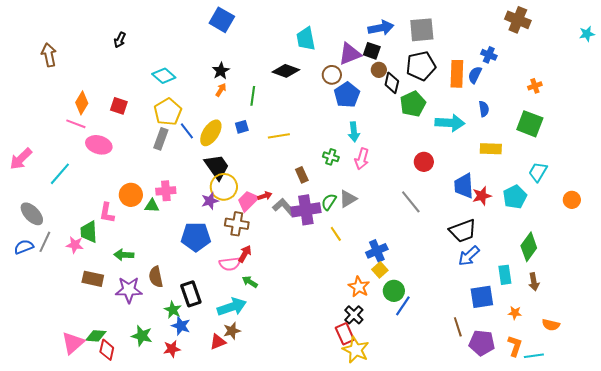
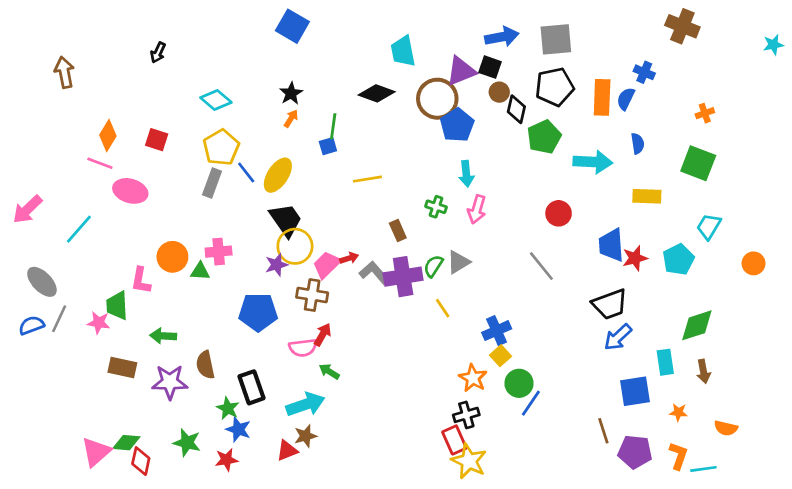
brown circle: (332, 75) -> (437, 99), size x1.6
blue square: (242, 127) -> (328, 146), moved
green diamond: (529, 247) -> (697, 325), turned 36
black cross: (354, 315) -> (466, 415), turned 30

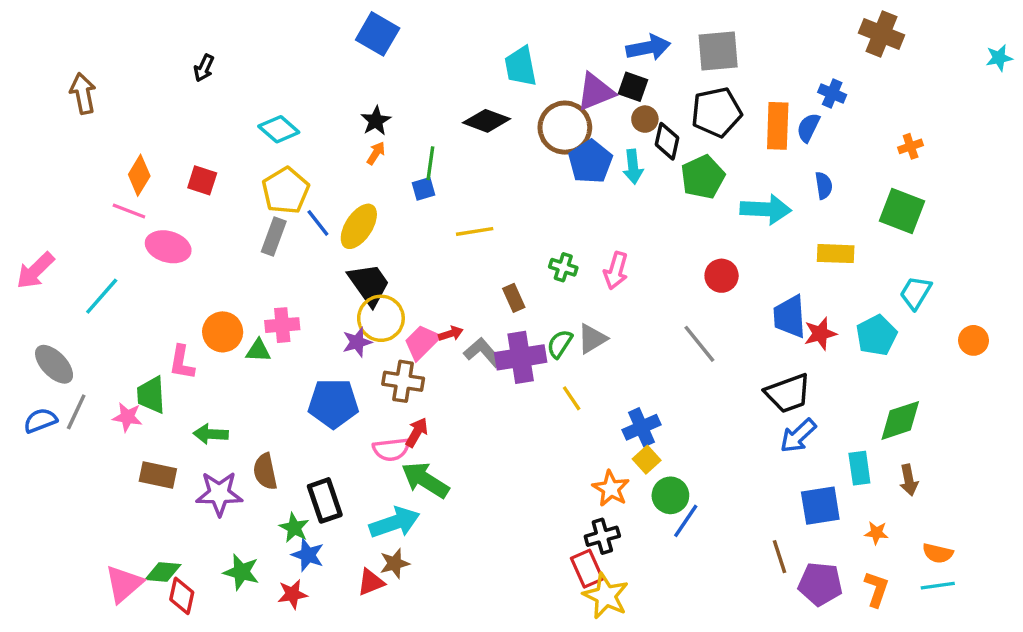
cyan arrow: (466, 174) -> (633, 167), moved
green arrow: (329, 371) -> (425, 480), size x1.8
cyan line: (703, 469) -> (938, 586), moved

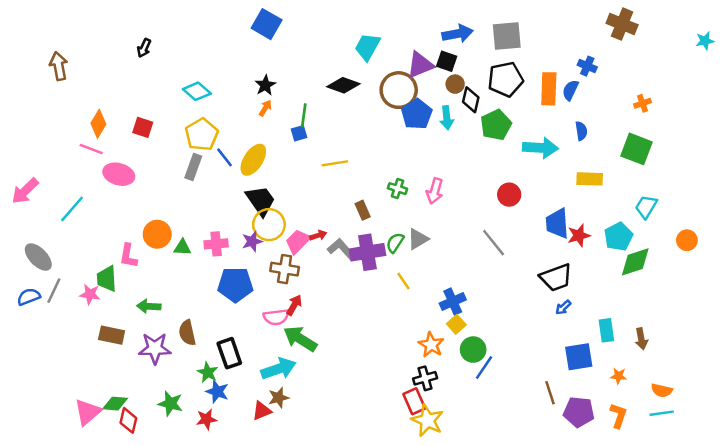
cyan trapezoid: (521, 66) -> (367, 47), turned 40
pink cross: (282, 325) -> (216, 244), moved
green diamond: (900, 420) -> (635, 262), moved
blue arrow: (798, 436) -> (563, 307), size x0.6

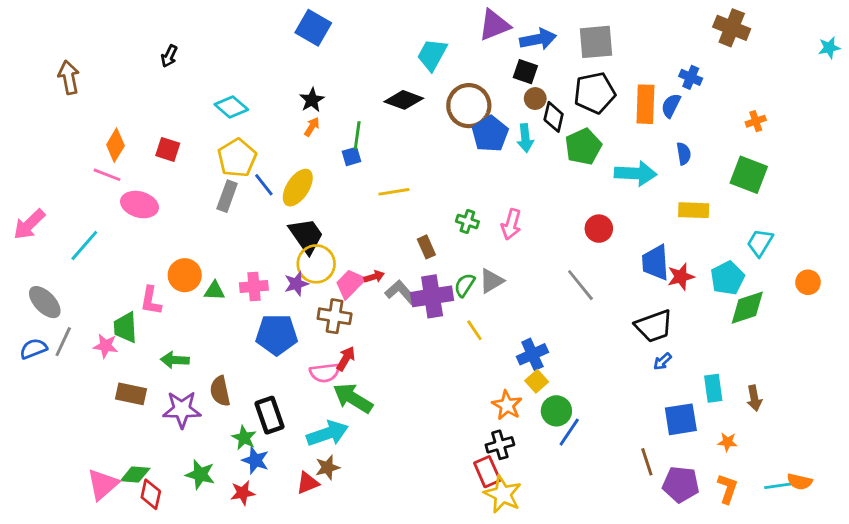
purple triangle: (420, 65) -> (494, 25), moved
orange semicircle: (662, 390) -> (800, 482), moved

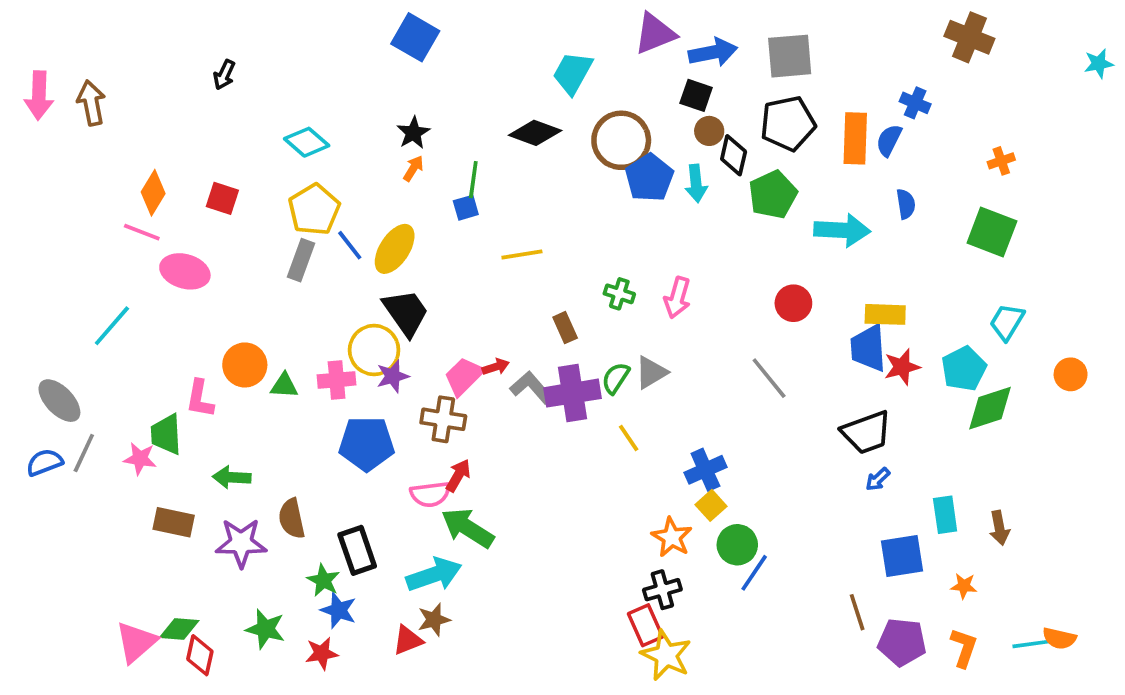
yellow rectangle: (694, 210) -> (885, 314), moved
pink arrow: (29, 224) -> (39, 95), moved, turned -44
yellow circle: (316, 264) -> (374, 350), moved

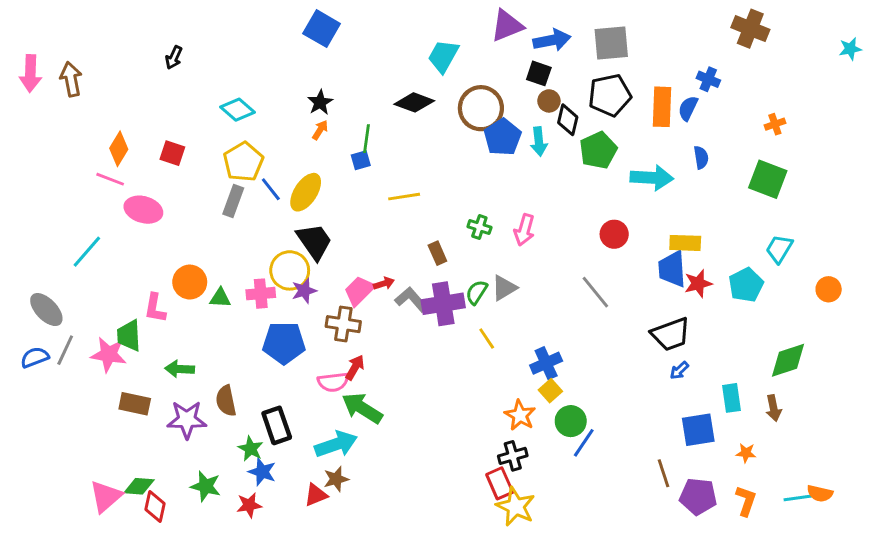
green diamond: (990, 408) -> (788, 360), moved
pink star: (140, 459) -> (109, 354), size x1.4

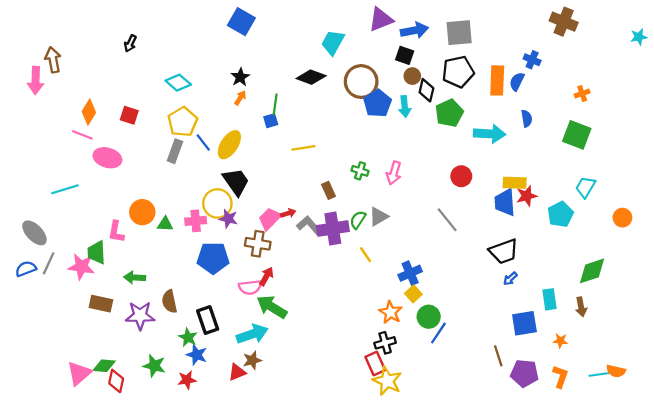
pink arrow: (30, 73) -> (36, 80), moved
cyan line: (87, 252) -> (65, 189), turned 32
red star: (698, 283) -> (527, 196), moved
purple star: (304, 291) -> (228, 219), turned 30

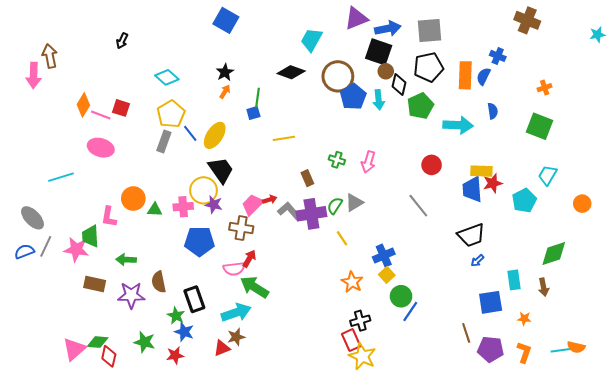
black square: (405, 55) -> (379, 52), size x1.5
pink line: (82, 135) -> (101, 115), moved
orange star: (391, 312) -> (352, 282), moved

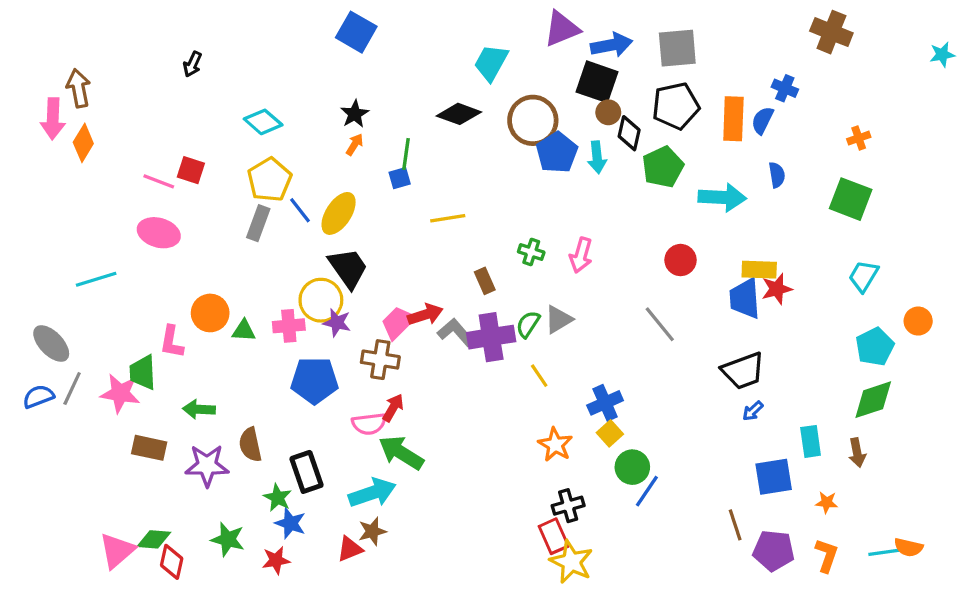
orange diamond: (83, 105) -> (83, 143), moved
red arrow: (270, 200) -> (425, 315), size x1.5
cyan pentagon: (524, 201) -> (875, 347), moved

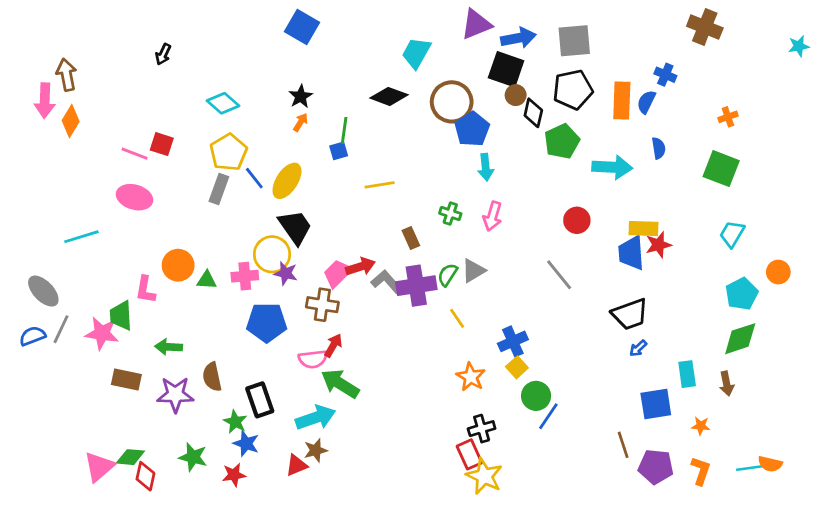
cyan arrow: (597, 157) -> (486, 167), moved

